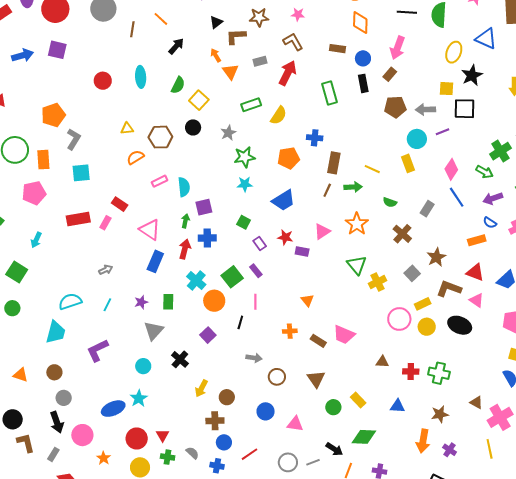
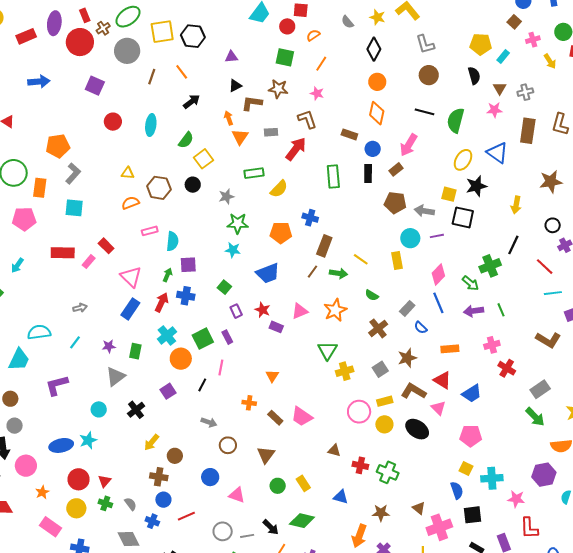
purple square: (57, 50) -> (95, 86), moved
blue semicircle: (490, 223) -> (421, 328), moved

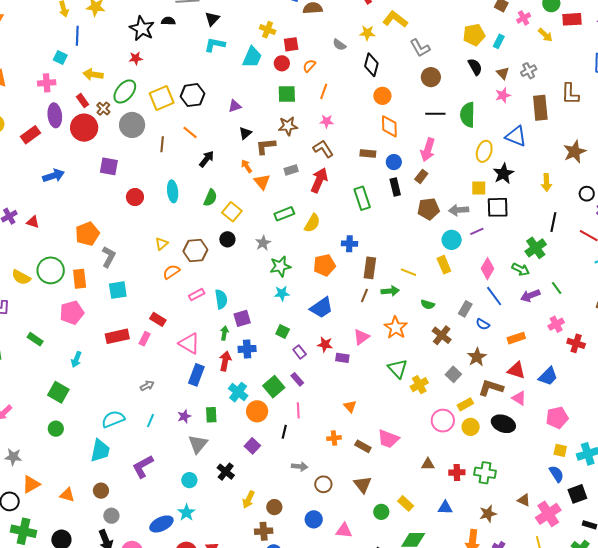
yellow triangle: (128, 173) -> (162, 244), turned -32

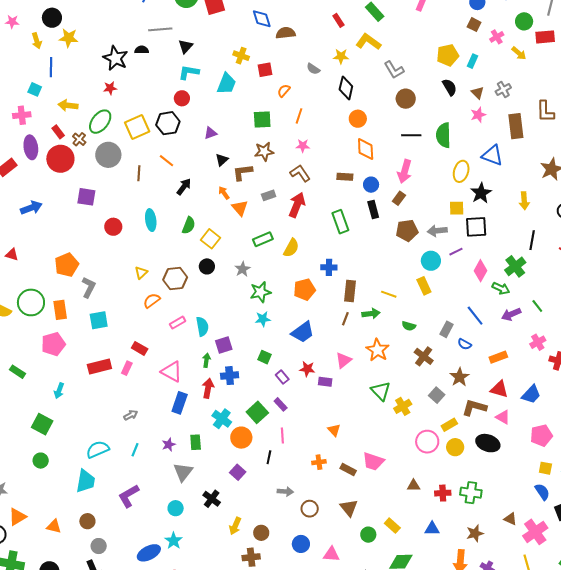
red circle: (282, 63) -> (182, 98), moved
pink diamond: (487, 269) -> (481, 271), moved

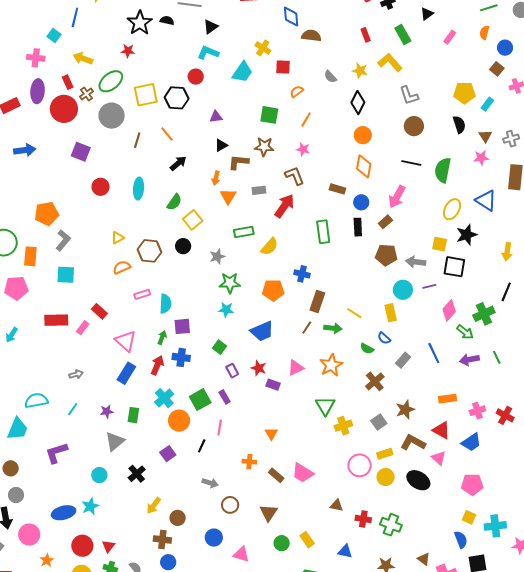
orange arrow: (224, 193) -> (216, 178), turned -144
pink cross: (538, 342) -> (477, 411), moved
blue semicircle: (464, 344) -> (384, 338), moved

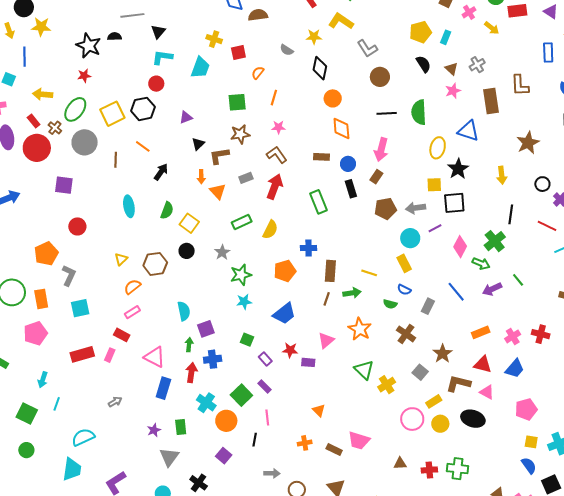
red circle: (101, 187) -> (77, 226), moved
pink rectangle: (142, 294) -> (132, 312), moved
cyan line: (73, 409) -> (57, 404), moved

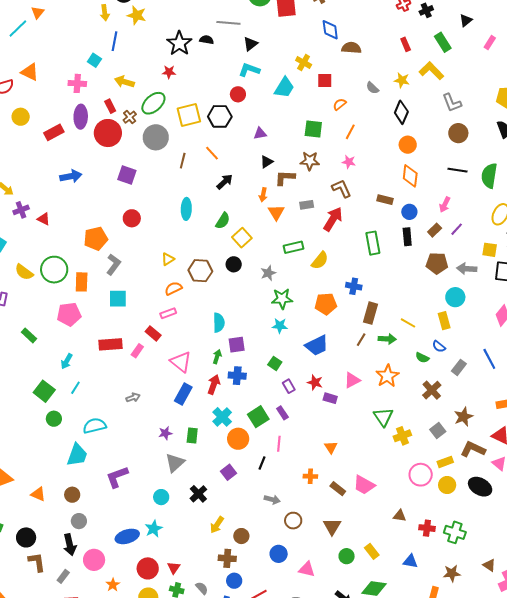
pink arrow: (381, 150) -> (445, 205), size x0.7
purple line: (435, 228) -> (457, 229), moved, turned -32
green circle: (26, 450) -> (54, 419), moved

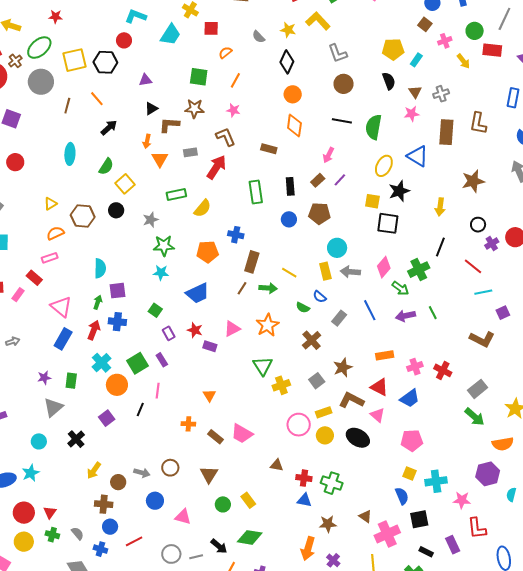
blue circle: (409, 212) -> (289, 219), moved
gray arrow: (467, 269) -> (350, 272), moved
gray arrow: (272, 499) -> (142, 473), moved
blue triangle: (410, 561) -> (304, 500), moved

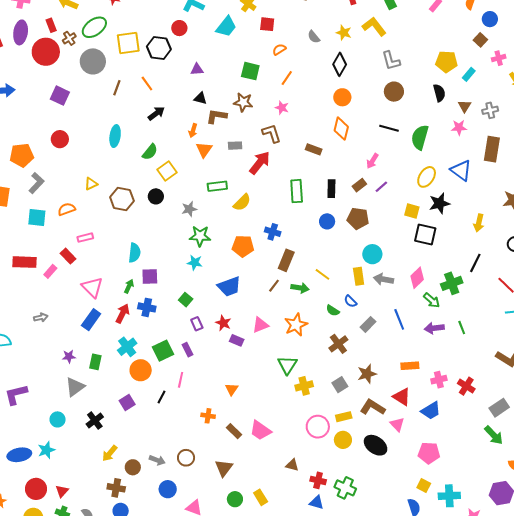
black triangle: (151, 109) -> (200, 98), turned 40
orange semicircle: (55, 233) -> (67, 209), moved

